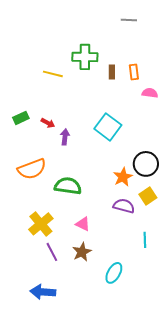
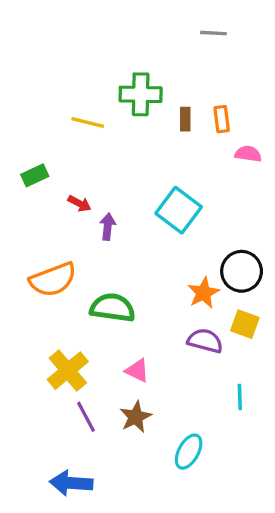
green rectangle: (21, 118) -> (35, 175), moved
yellow square: (148, 196) -> (245, 324), turned -36

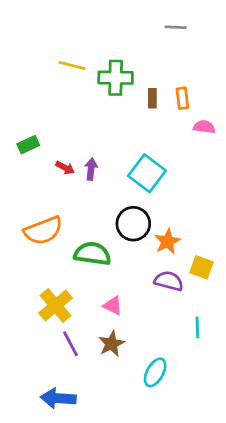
yellow line: (88, 122) -> (72, 65), moved
purple arrow: (108, 227) -> (91, 169), moved
black circle: (242, 271) -> (133, 224), moved

